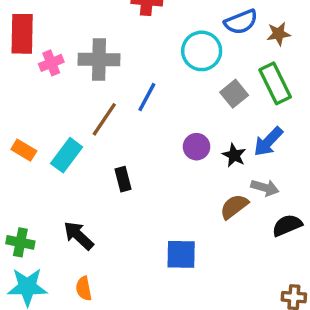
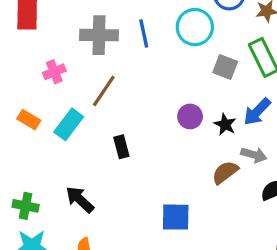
pink cross: (51, 63) -> (54, 72), moved
gray square: (234, 94) -> (225, 67), turned -30
blue line: (147, 97) -> (144, 33), moved, turned -40

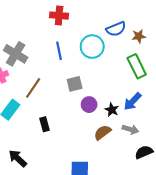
gray cross: (99, 35) -> (16, 54), moved, turned 30
gray square: (225, 67) -> (75, 84), moved, turned -35
brown semicircle: (225, 172) -> (102, 132), moved

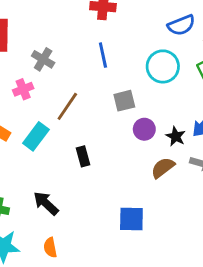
cyan circle: (92, 47) -> (163, 66), moved
gray cross: (16, 54) -> (43, 59), size x0.7

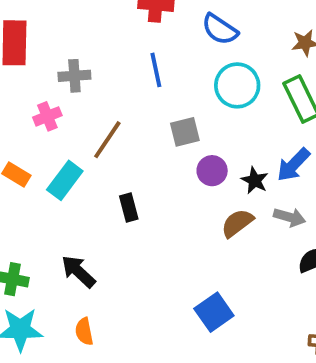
blue semicircle: (181, 25) -> (220, 29), moved, turned 56
gray cross: (43, 59) -> (74, 76), turned -35
blue square: (131, 219) -> (214, 312), moved, turned -36

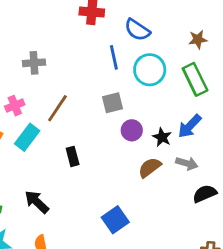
blue line: (156, 70) -> (114, 57), moved
pink cross: (47, 116) -> (15, 106), moved
blue square: (214, 312) -> (115, 220), moved

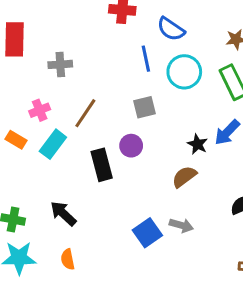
purple circle: (132, 130) -> (131, 146), moved
black rectangle: (73, 156) -> (102, 165), size x1.5
gray arrow: (187, 163) -> (181, 225), moved

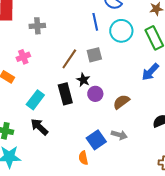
brown line: (85, 113) -> (69, 59), moved
cyan rectangle: (53, 144) -> (35, 100), moved
black star: (198, 144) -> (83, 80), moved
purple circle: (131, 146) -> (95, 94), moved
orange semicircle: (68, 259) -> (83, 158), moved

